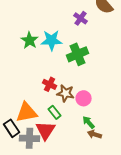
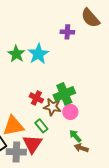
purple cross: (81, 18) -> (67, 32), turned -32
cyan star: (52, 40) -> (38, 54), turned -30
green cross: (78, 54) -> (64, 94), moved

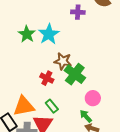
green cross: (64, 94) -> (75, 74), turned -30
brown star: (52, 107) -> (63, 61), moved
pink circle: (70, 112) -> (93, 98), moved

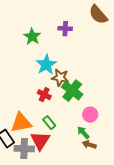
purple cross: (78, 12) -> (65, 29), moved
green star: (27, 34) -> (32, 37), moved
cyan star: (49, 34) -> (46, 65), moved

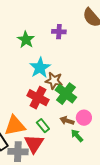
red cross: (44, 95) -> (38, 98), size x1.5
brown arrow: (89, 145) -> (67, 121), moved

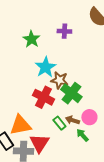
green rectangle: (43, 126) -> (59, 123), moved

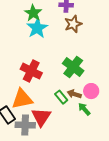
cyan star: (45, 67) -> (37, 28), moved
brown star: (59, 80) -> (73, 24), moved, turned -30
red cross: (43, 97) -> (31, 71), moved

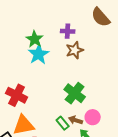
red cross: (31, 71) -> (17, 95), moved

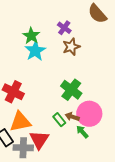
purple cross: (68, 31) -> (64, 28), turned 32
pink circle: (93, 117) -> (89, 114), size x1.6

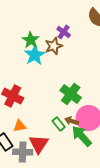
brown star: (71, 47) -> (54, 46), moved
orange triangle: (20, 122) -> (20, 126), size x0.6
green arrow: (82, 132) -> (82, 136), size x1.6

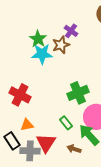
cyan star: (35, 55) -> (42, 54), turned 30
green cross: (71, 94) -> (78, 93), turned 30
brown arrow: (72, 121) -> (74, 149), moved

